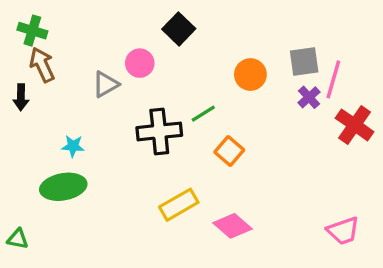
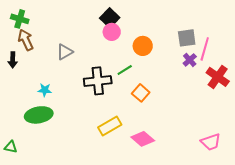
pink circle: (140, 63) -> (112, 32), moved
orange circle: (250, 75) -> (143, 46), moved

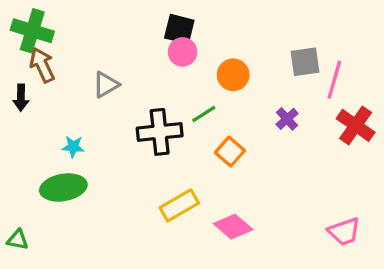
black square: (110, 18) -> (179, 29), turned -30
green cross: (20, 19) -> (32, 31), size x1.4
purple cross: (190, 60) -> (287, 119), moved

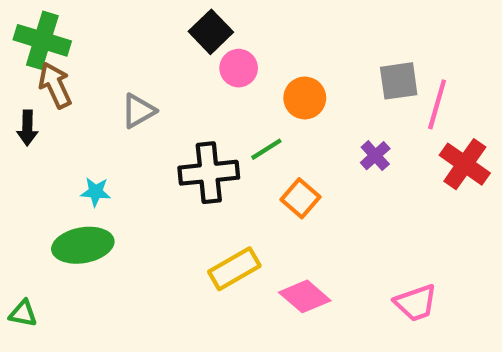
black square: (179, 29) -> (211, 32), moved, turned 32
pink trapezoid: (344, 232) -> (416, 303), moved

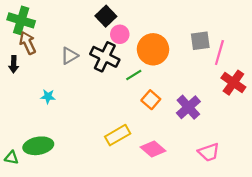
orange circle: (305, 98) -> (153, 49), size x1.5
purple cross: (375, 156) -> (188, 107), moved, size x1.6
black cross: (209, 173) -> (105, 57), moved, turned 32
green ellipse: (83, 245) -> (38, 146), moved

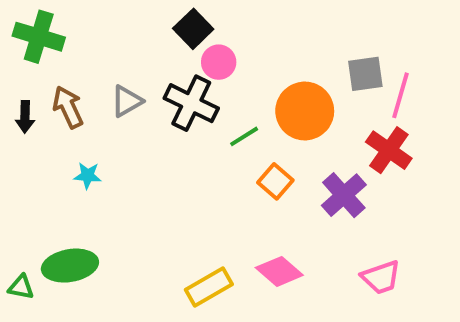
brown arrow: (28, 43) -> (68, 107), moved
orange circle: (153, 49) -> (305, 111), moved
red cross: (233, 83) -> (389, 150), moved
yellow rectangle: (118, 135) -> (209, 287), moved

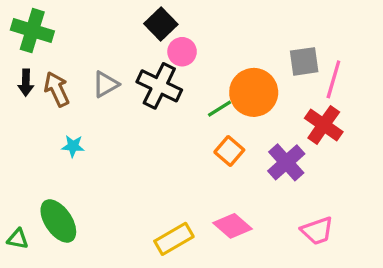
black arrow: (25, 117) -> (26, 83), moved
green line: (244, 136) -> (219, 109), moved
green ellipse: (70, 266) -> (58, 221), turned 66

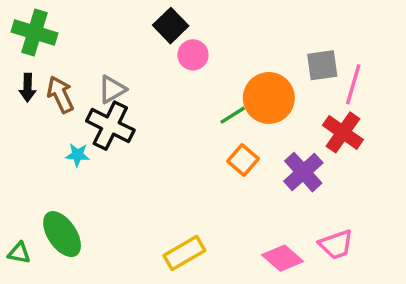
black cross: (159, 86) -> (110, 126), moved
pink diamond: (233, 226) -> (283, 258), moved

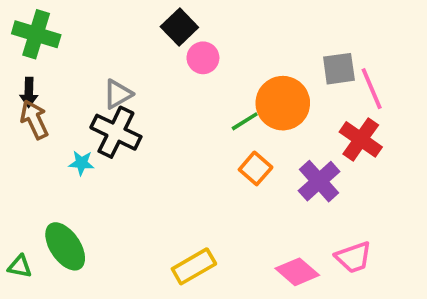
pink line: (353, 84) -> (372, 89), turned -39
brown arrow: (60, 95) -> (34, 119), moved

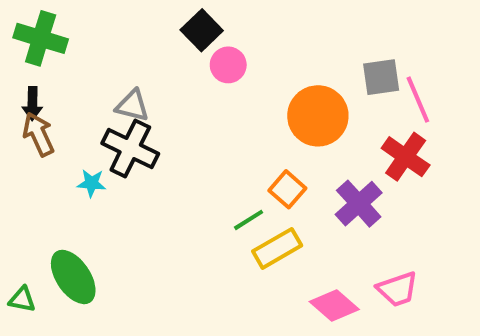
gray triangle: (118, 94) -> (132, 106), turned 44
green line: (245, 121) -> (249, 220), moved
yellow rectangle: (194, 266) -> (277, 248), moved

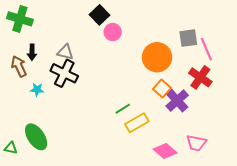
black arrow: (32, 104) -> (32, 52), moved
cyan star: (92, 183) -> (37, 89), moved
orange square: (287, 189) -> (162, 88), moved
pink trapezoid: (397, 289) -> (196, 143), turned 30

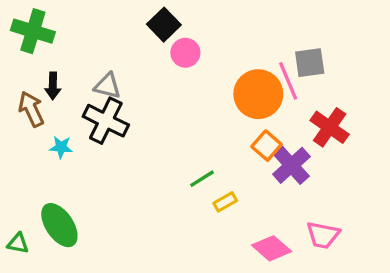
pink line: (206, 49) -> (288, 81), moved
yellow rectangle: (137, 123) -> (225, 202), size x0.6

